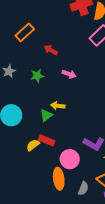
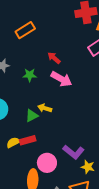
red arrow: (51, 50) -> (54, 58), moved
pink arrow: (69, 74) -> (61, 79), size x1.5
red rectangle: (47, 140) -> (28, 140), turned -49

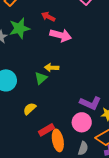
green star: (30, 75) -> (19, 28), moved, size x1.5
red rectangle: (28, 140) -> (46, 130), moved
pink circle: (47, 163) -> (82, 122), moved

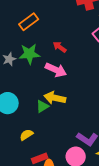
pink arrow: (61, 35) -> (56, 70), moved
yellow arrow: (52, 68) -> (55, 98), size x1.5

